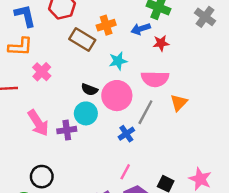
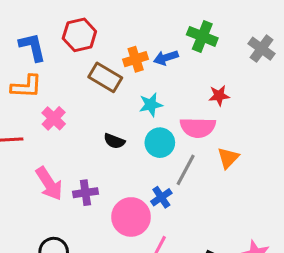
blue arrow: (141, 29) -> (166, 58), moved
red star: (161, 43) -> (219, 96), moved
pink circle: (117, 96) -> (131, 217), moved
cyan circle: (86, 113) -> (160, 143), moved

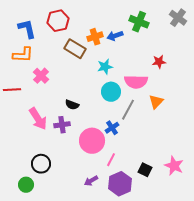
gray cross: (262, 49) -> (178, 18), moved
red star: (219, 96) -> (159, 62), moved
black semicircle: (114, 141) -> (72, 105), moved

